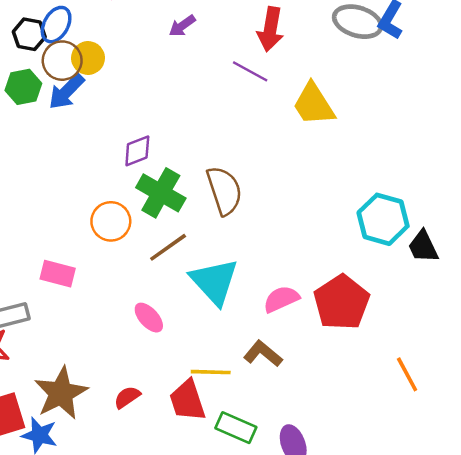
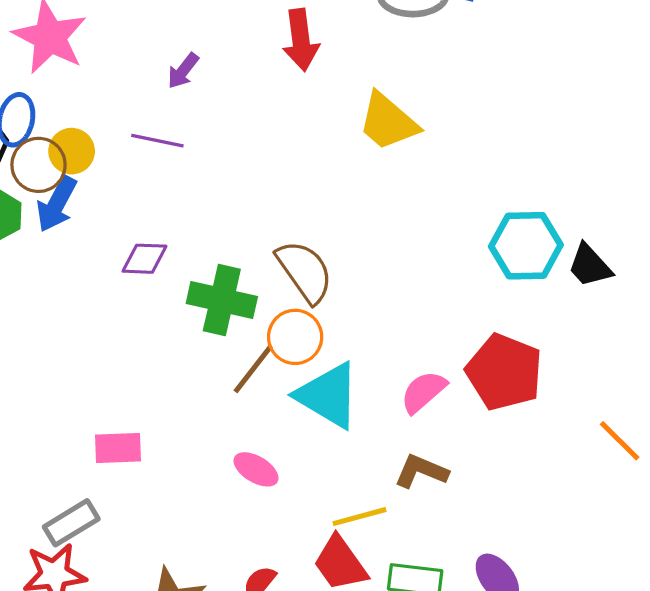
purple line: (250, 71) -> (157, 141), moved
purple diamond: (137, 151) -> (145, 259), moved, turned 40
orange circle: (111, 221) -> (295, 337), moved

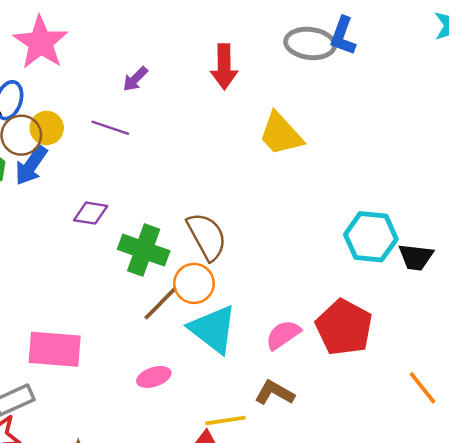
black trapezoid: (590, 266) -> (416, 257), turned -48
pink rectangle: (118, 448) -> (55, 349), size x1.5
pink ellipse: (256, 469) -> (154, 377), turned -56

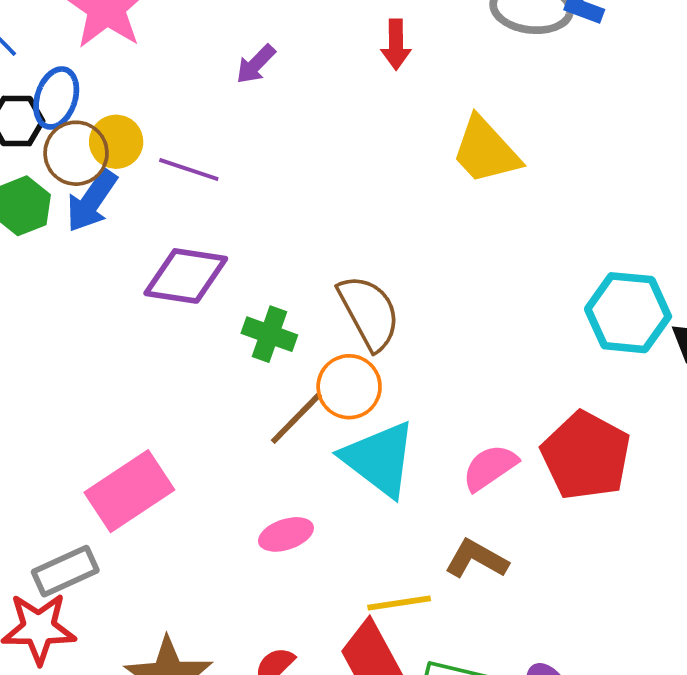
red arrow: (224, 67) -> (396, 44), size x0.7
purple line: (110, 128) -> (189, 170), moved
purple diamond: (91, 213) -> (186, 276), size x1.5
green cross: (144, 250) -> (269, 334), size x0.7
pink rectangle: (55, 349) -> (129, 491), turned -38

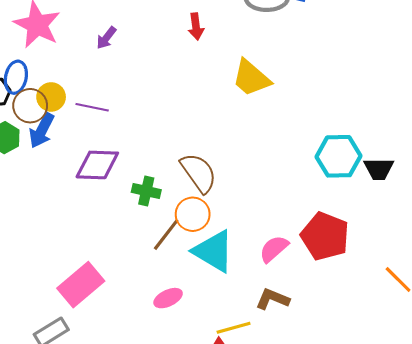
purple arrow: (256, 64) -> (106, 38), moved

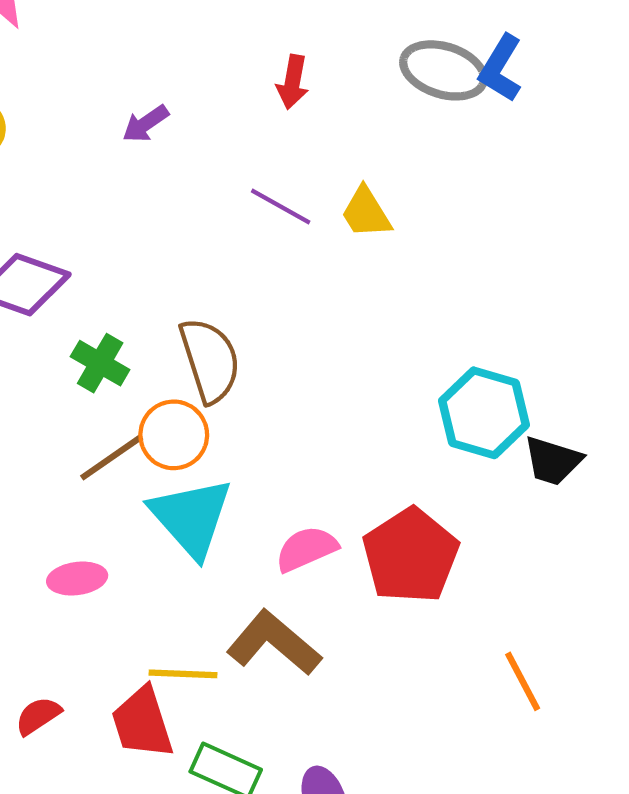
purple arrow: (106, 38) -> (146, 124), moved
yellow trapezoid: (251, 78) -> (366, 213), size x0.7
purple line: (92, 107) -> (281, 206), moved
brown L-shape: (272, 299) -> (274, 643), size x1.4

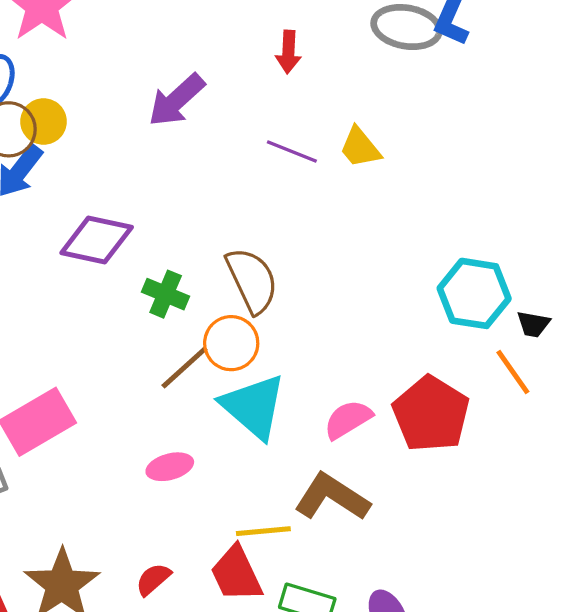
purple arrow: (146, 124) -> (177, 100), size x1.6
black trapezoid: (553, 461) -> (533, 324), size x0.7
orange line: (523, 681) -> (513, 372), moved

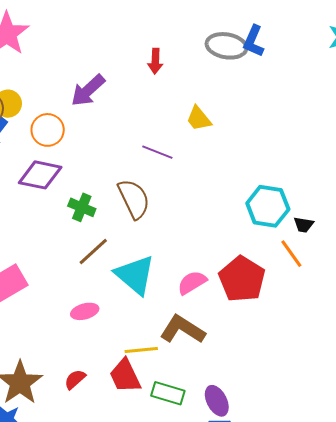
purple line: (292, 152) -> (157, 152), moved
orange circle: (231, 343) -> (48, 130), moved

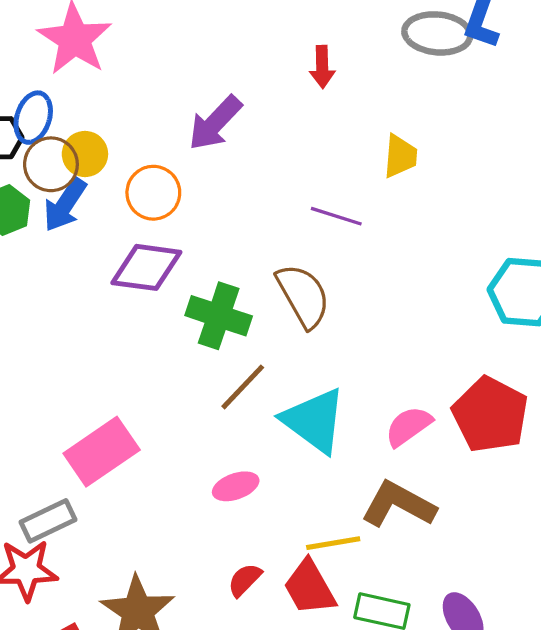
yellow trapezoid: (199, 119) -> (400, 156), turned -132
green cross: (82, 207) -> (219, 316), size x1.4
red semicircle: (75, 379) -> (245, 580), moved

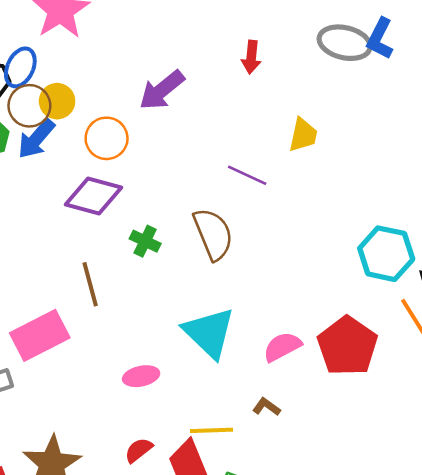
green cross: (219, 316) -> (145, 241), size x0.6
brown line: (243, 387) -> (90, 284), moved, turned -66
brown L-shape: (398, 504) -> (266, 407), size x0.5

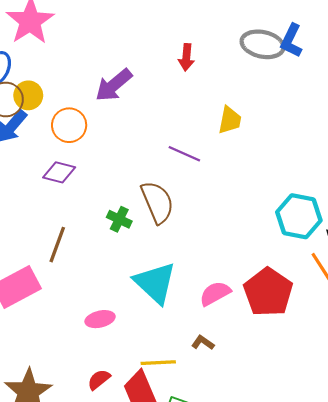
purple diamond: (94, 196) -> (59, 172), size x0.7
green cross: (145, 241) -> (119, 219), moved
brown line: (90, 284) -> (57, 245), turned 36

